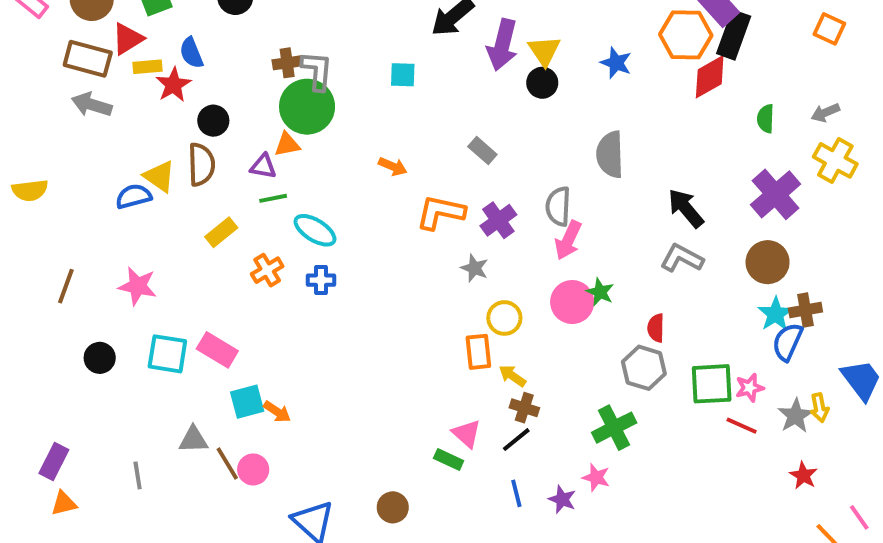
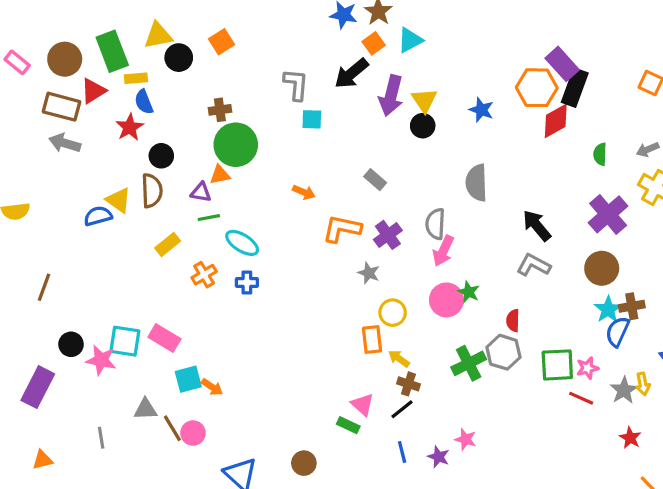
yellow rectangle: (148, 67) -> (136, 78), moved
gray L-shape: (317, 71) -> (296, 85), moved
pink star: (138, 286) -> (101, 360), moved
green cross: (614, 428) -> (469, 363), moved
purple rectangle: (54, 462) -> (38, 387), moved, size x1.4

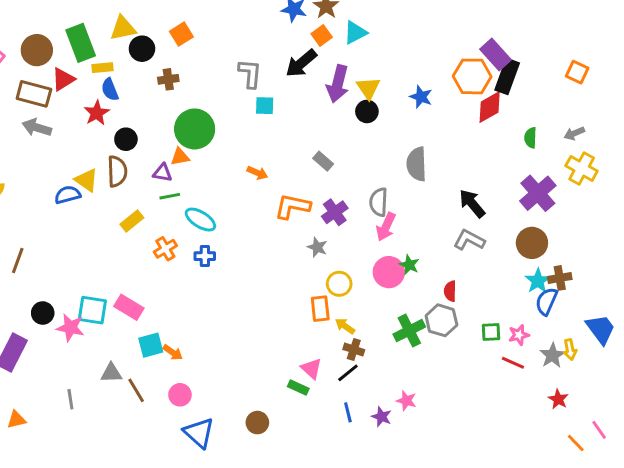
brown cross: (220, 110) -> (168, 79), moved
green square: (557, 365) -> (491, 332), size x0.6
pink circle: (193, 433) -> (180, 395), moved

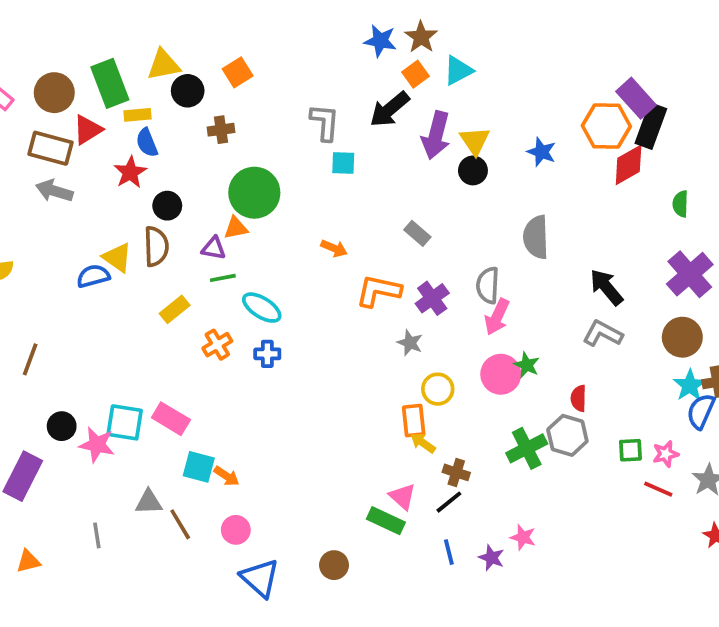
yellow arrow: (345, 326) -> (423, 443), moved
cyan square: (151, 345) -> (199, 467), turned 30
green rectangle: (298, 387) -> (386, 521), size x1.4

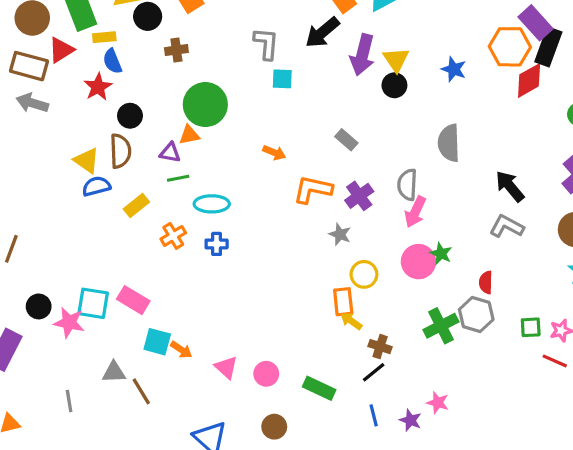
blue semicircle: (93, 276) -> (96, 186), moved
cyan ellipse: (262, 308) -> (212, 204), turned -32
pink triangle: (403, 497) -> (226, 367), moved
pink circle: (236, 530) -> (266, 374), moved

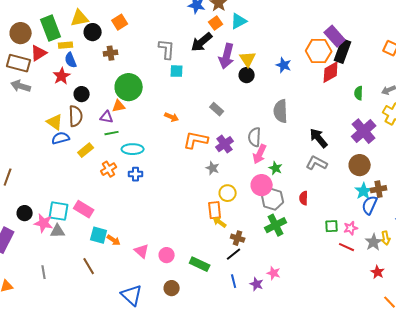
green star: (441, 254) -> (276, 168), moved
gray hexagon: (476, 314) -> (273, 199), moved
gray triangle: (114, 372) -> (58, 231), moved

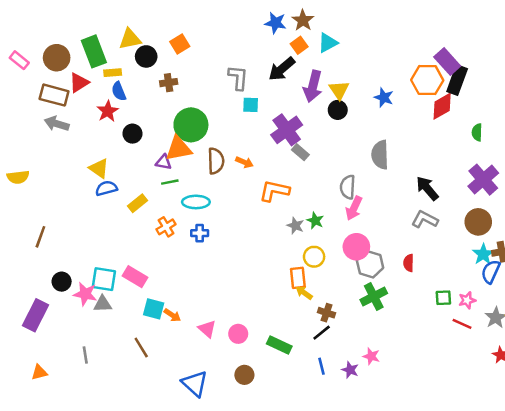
orange triangle: (119, 106) -> (178, 148), size x1.6
brown semicircle: (76, 116) -> (216, 161), moved
purple cross: (225, 144) -> (287, 130), moved, size x1.4
green star: (276, 168) -> (315, 221), moved

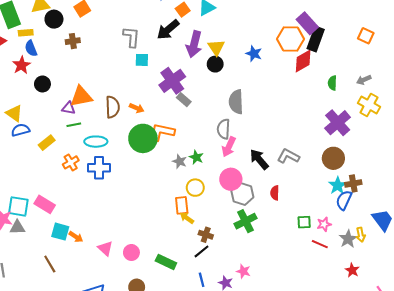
green circle: (191, 125) -> (143, 138), moved
gray semicircle: (380, 155) -> (236, 102), moved
black arrow: (427, 188) -> (259, 159), moved
blue cross: (200, 233) -> (99, 168), size x1.5

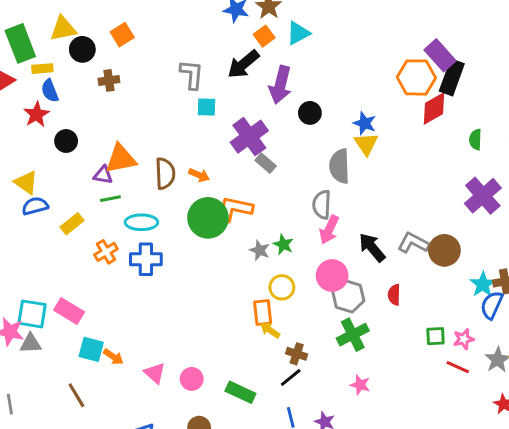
yellow triangle: (216, 47) -> (366, 144), moved
blue star: (254, 54) -> (365, 123), moved
brown circle: (333, 158) -> (444, 250), moved
pink star: (243, 271) -> (360, 385), moved

